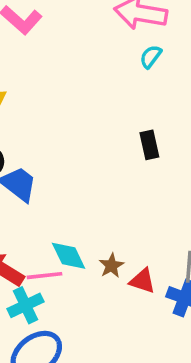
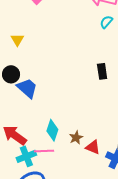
cyan diamond: (69, 256) -> (52, 130), turned 40
pink line: (44, 276) -> (44, 151), moved

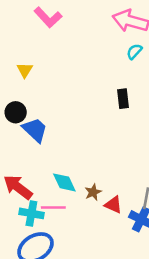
black rectangle: (102, 71) -> (123, 99), moved
cyan diamond: (52, 130) -> (64, 182), turned -45
cyan cross: (26, 156) -> (31, 213), turned 30

